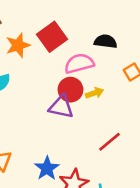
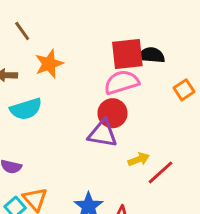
red square: (52, 37) -> (127, 54), moved, turned 32
yellow arrow: (95, 93) -> (139, 159), moved

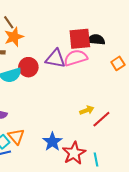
orange star: (49, 64) -> (14, 37), moved
red circle: (113, 113) -> (28, 67), moved
purple triangle: (103, 134) -> (55, 59), moved

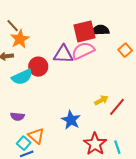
blue star: (52, 142) -> (71, 120), moved

